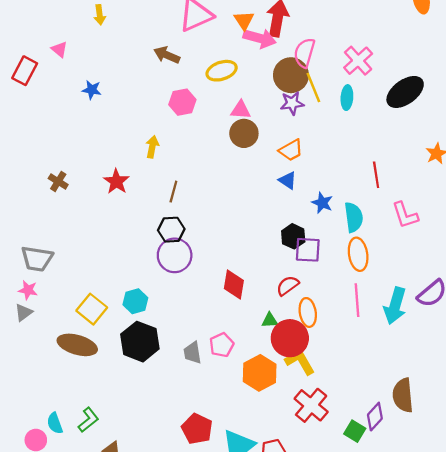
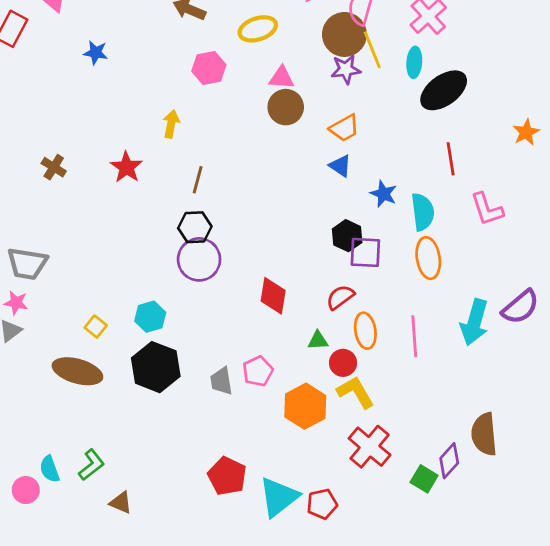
black ellipse: (405, 92) -> (444, 90), moved
pink line: (357, 300) -> (414, 336), moved
yellow square: (92, 309) -> (96, 327), size x0.6
red circle: (290, 338) -> (343, 363), size x0.6

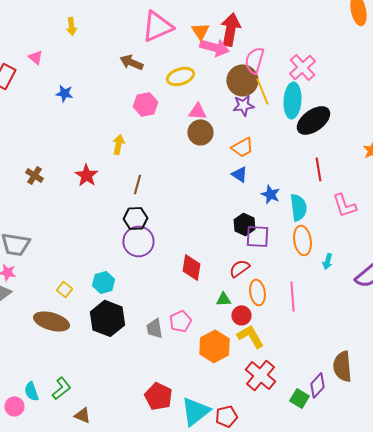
cyan ellipse: (414, 62) -> (292, 100), size x1.6
cyan arrow: (474, 322) -> (327, 261), moved, size x0.5

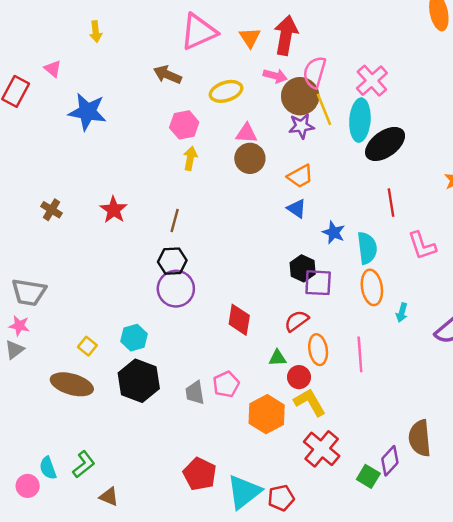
pink arrow: (214, 47) -> (275, 76), moved, size x0.7
blue star: (64, 93) -> (87, 112), size x1.8
yellow arrow: (118, 144) -> (190, 158), moved

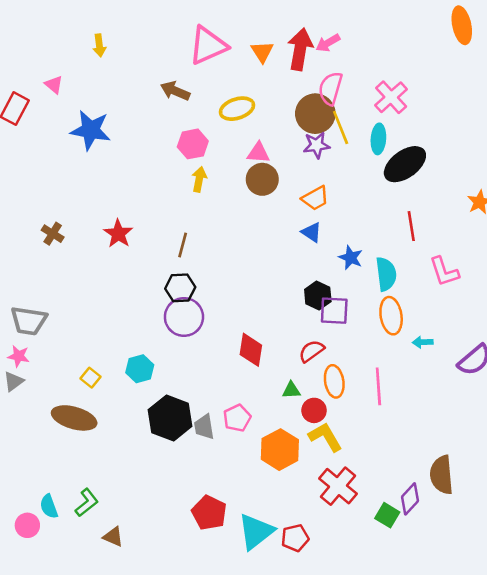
pink arrow: (275, 76) -> (328, 43), moved, turned 135
cyan ellipse: (360, 120) -> (378, 139), size x0.7
cyan arrow: (402, 313) -> (423, 342), turned 72
black hexagon: (139, 381) -> (170, 418), moved

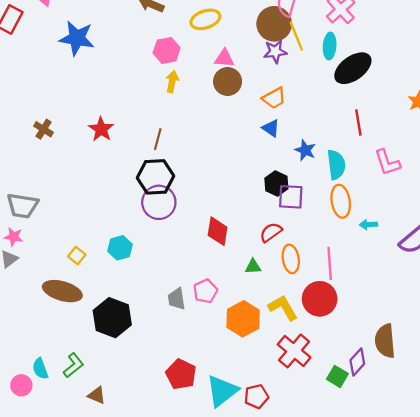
black hexagon: (180, 288) -> (156, 177), size x1.4
red circle: (314, 410) -> (320, 299), moved, size x1.6
black hexagon: (170, 418) -> (112, 318), moved

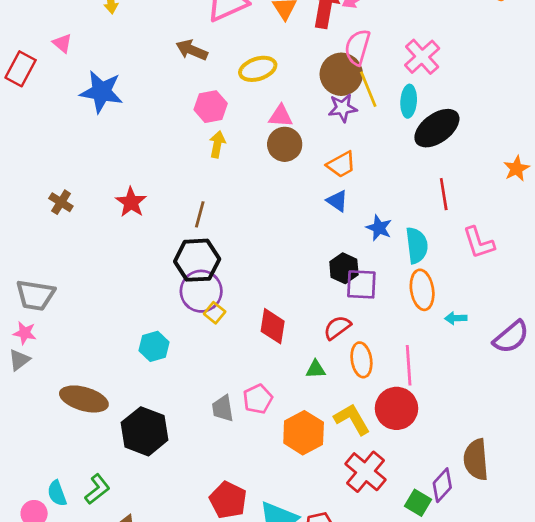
yellow square: (77, 256) -> (215, 313), moved

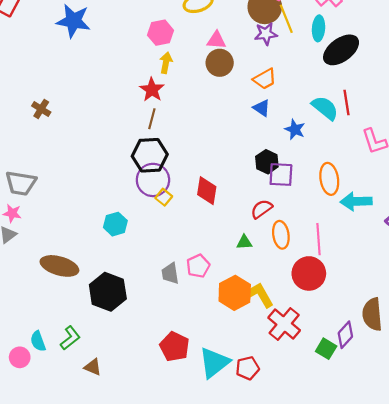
red star: (131, 202) -> (152, 90), moved
cyan semicircle: (417, 245) -> (325, 108), moved, turned -44
cyan arrow: (456, 318) -> (356, 201), size x1.8
red diamond: (273, 326) -> (207, 191), moved
yellow L-shape: (352, 419) -> (259, 295), moved

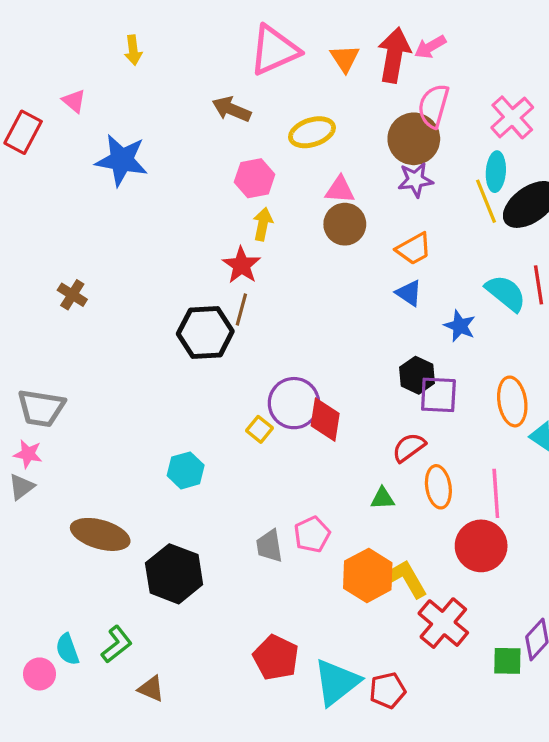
yellow line: (286, 19) -> (486, 201), moved
black hexagon: (150, 155) -> (205, 333), moved
purple circle: (153, 180) -> (294, 403), moved
green square: (326, 349) -> (507, 661), turned -30

